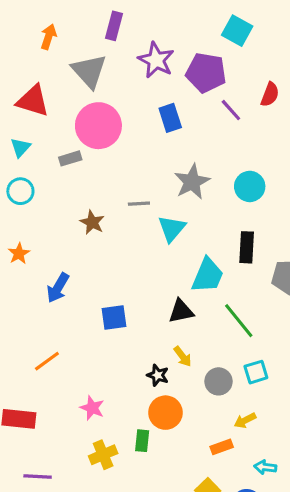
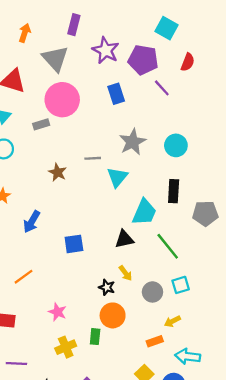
red semicircle: (270, 94) -> (188, 62), moved
cyan arrow: (265, 467) -> (188, 356), size x1.5

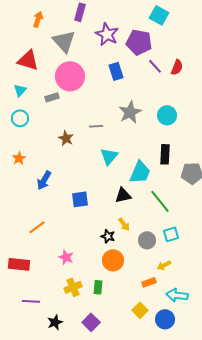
red semicircle: (188, 62) -> (177, 67), moved
cyan triangle: (117, 177) -> (109, 156), moved
green rectangle: (95, 337) -> (98, 287), moved

